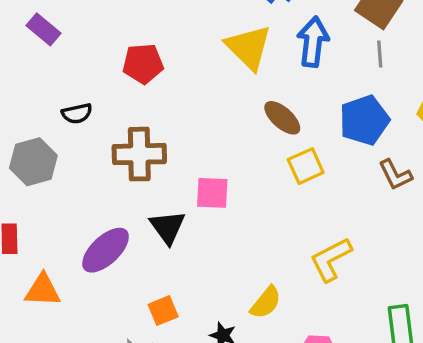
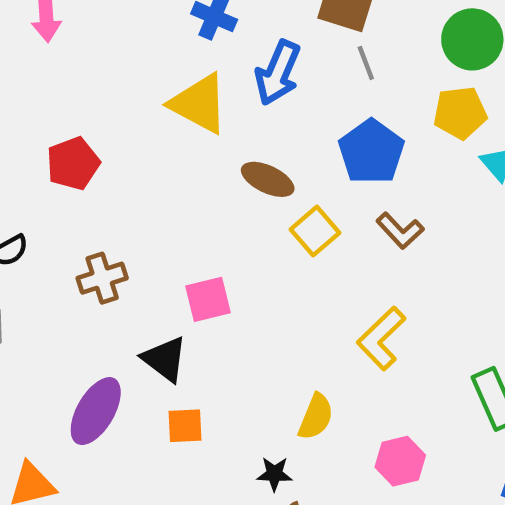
blue arrow: (313, 42) -> (278, 73), turned -147
brown cross: (139, 154) -> (102, 278), size x0.7
brown L-shape: (395, 175) -> (400, 231), moved
orange square: (163, 311) -> (185, 426), moved, turned 36

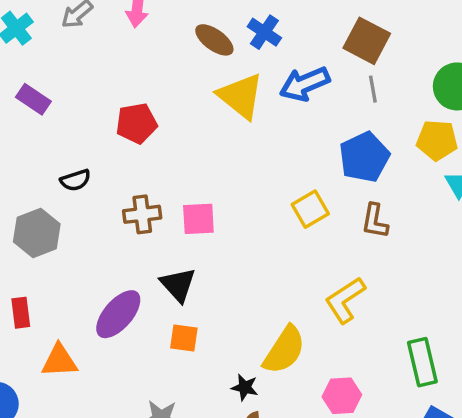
blue arrow: (278, 73) -> (305, 84), turned 33
brown ellipse: (268, 179) -> (214, 40), moved
brown L-shape: (400, 231) -> (375, 221), turned 42
pink square: (208, 299) -> (198, 219), moved
yellow semicircle: (316, 417) -> (284, 350), size x1.4

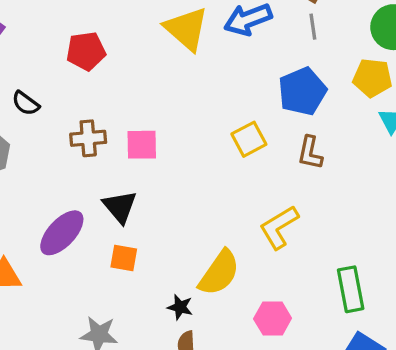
black semicircle: (75, 180) -> (26, 103), turned 52

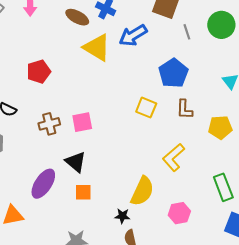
gray line: (313, 27) -> (187, 32), moved
yellow pentagon: (372, 78) -> (220, 127), moved
yellow square: (249, 139) -> (146, 108), turned -30

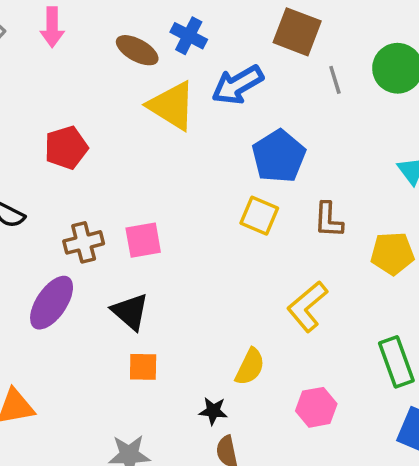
blue pentagon: (173, 73) -> (279, 156), moved
purple ellipse: (43, 184) -> (52, 303), moved
yellow semicircle: (142, 191) -> (250, 367), size x0.7

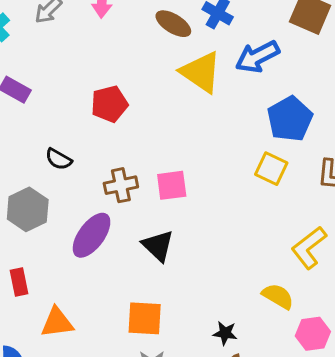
orange square: (143, 367) -> (145, 318), moved, size x1.4
yellow semicircle: (250, 367) -> (278, 296), moved, turned -88

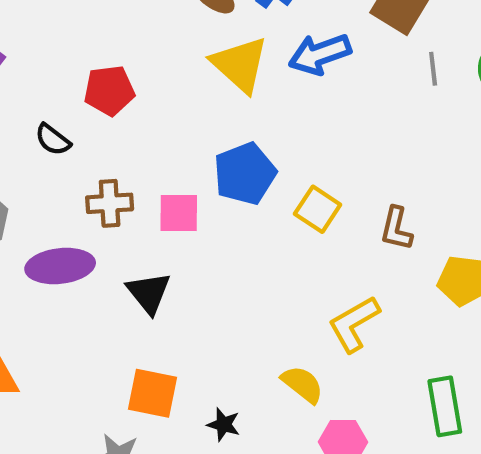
blue pentagon: (290, 119) -> (245, 174), moved
black semicircle: (59, 159) -> (53, 140), moved
purple ellipse: (92, 235) -> (60, 266), turned 39
orange square: (145, 318) -> (152, 393), moved

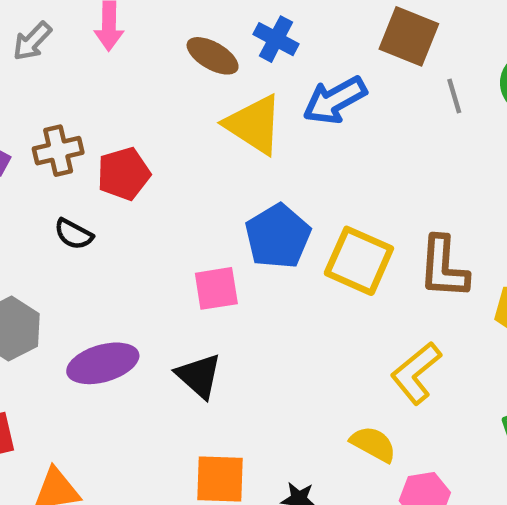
brown cross: (110, 203) -> (58, 151), moved
yellow square: (318, 209) -> (359, 261), size x1.4
brown L-shape: (396, 229) -> (444, 267), size x1.4

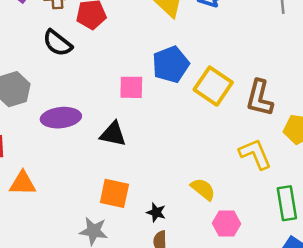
black semicircle: (74, 234) -> (57, 43), size x1.4
yellow L-shape: (416, 373) -> (255, 154), moved, turned 96
black triangle: (199, 376) -> (113, 134), turned -40

